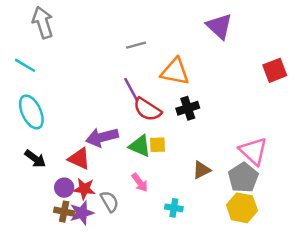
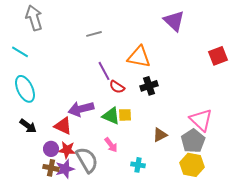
gray line: (136, 45) -> (94, 34), moved
red semicircle: (147, 109) -> (117, 87), size x0.7
gray semicircle: (110, 201) -> (87, 160), size x1.5

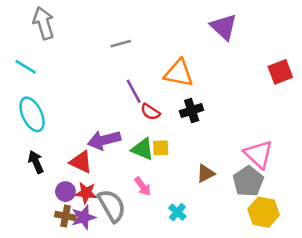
black arrow: (28, 126) -> (36, 162), turned -150
cyan cross: (138, 165) -> (177, 212), turned 32
yellow hexagon: (192, 165) -> (264, 212), moved

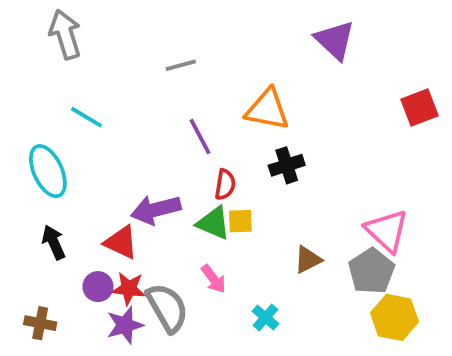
cyan line: (26, 67) -> (86, 117), moved
red semicircle: (150, 112) -> (225, 185), moved, turned -114
brown cross: (65, 216) -> (40, 323), moved

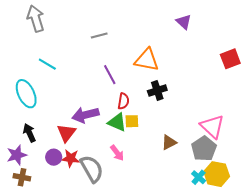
purple triangle: (335, 40) -> (184, 22), size x0.7
red triangle: (121, 242) -> (66, 133), turned 42
cyan cross: (265, 317) -> (199, 177), moved
purple star: (125, 325) -> (17, 155), moved

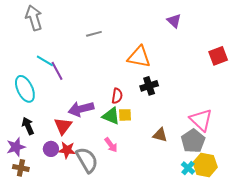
purple line: (110, 75) -> (57, 71), moved
brown triangle: (169, 142) -> (160, 135), turned 42

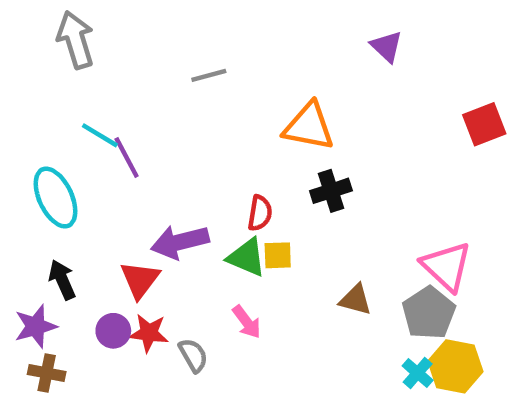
gray semicircle: (87, 160) -> (193, 355), size x0.6

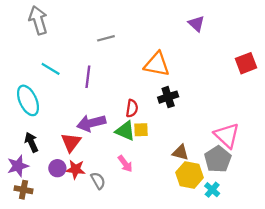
purple line: (127, 158) -> (88, 77), moved, turned 35
yellow hexagon: (455, 366) -> (190, 175), moved

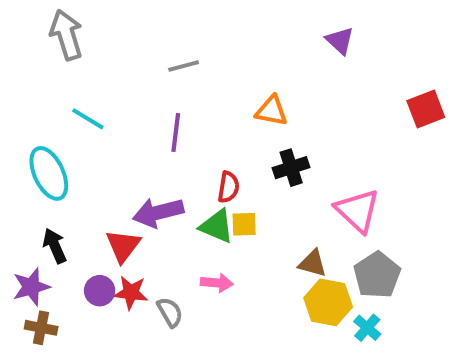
orange triangle: (157, 64) -> (271, 111), size x0.7
purple line: (88, 77) -> (176, 132), moved
pink triangle: (227, 135) -> (357, 211), moved
pink arrow: (125, 164) -> (217, 283), turned -48

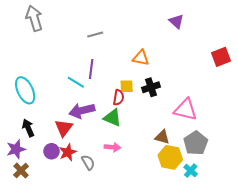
cyan line: (88, 119) -> (76, 82), moved
pink triangle: (357, 211) -> (185, 110), turned -30
yellow square: (244, 224) -> (127, 86), moved
red star: (131, 293) -> (68, 152), turned -30
brown cross: (41, 328) -> (21, 171), turned 35

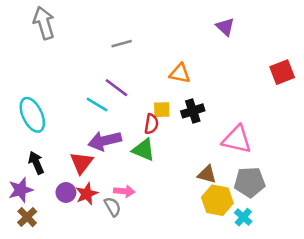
purple line: (91, 69) -> (116, 88), turned -60
gray pentagon: (196, 143) -> (250, 182), turned 30
pink arrow: (112, 147) -> (124, 191), moved

